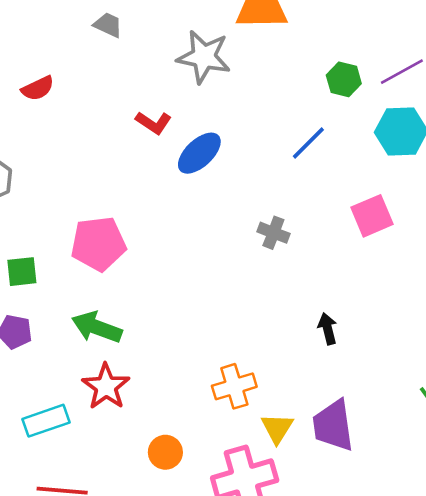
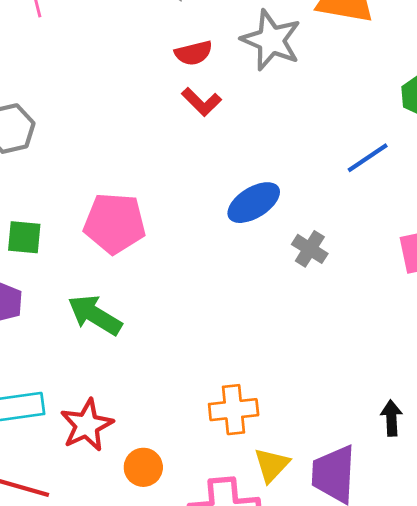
red semicircle: (38, 88) -> (194, 53), moved
blue ellipse: (199, 153) -> (254, 203), moved
black arrow: (328, 329) -> (391, 418), moved
red star: (106, 387) -> (87, 425), moved

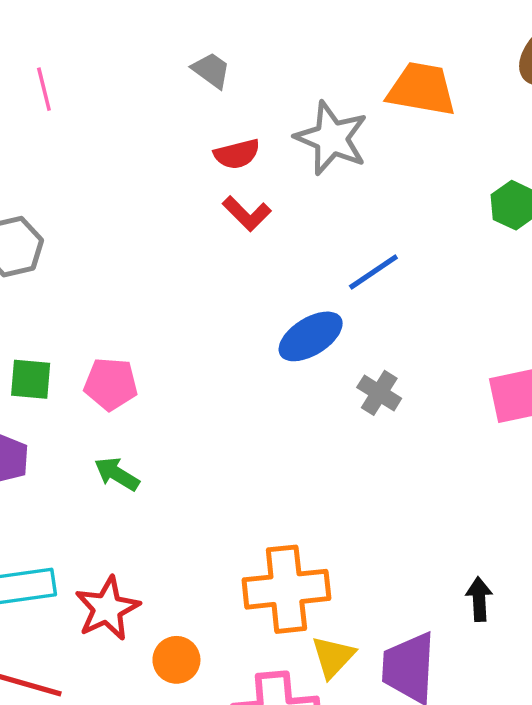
blue line: (368, 158) -> (373, 272), moved
pink pentagon: (115, 223) -> (111, 384), moved, size x0.7
green arrow: (95, 315) -> (117, 474), size x0.7
orange cross: (234, 410) -> (286, 589), size x1.4

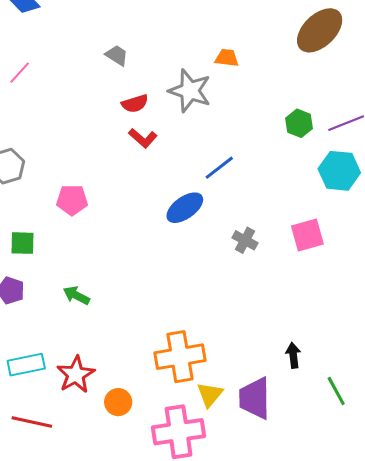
pink line: (44, 89) -> (20, 73), turned 60
orange trapezoid: (422, 89) -> (227, 58), moved, size x0.6
pink pentagon: (111, 384) -> (72, 200), moved
gray cross: (379, 393) -> (245, 240), moved

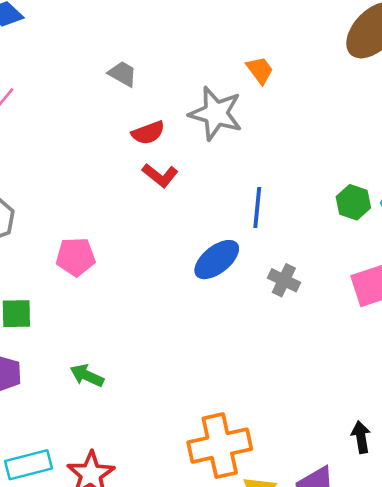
orange trapezoid: (227, 58) -> (260, 70), turned 50
green hexagon: (299, 123) -> (353, 202), moved
blue line: (219, 168) -> (257, 208), turned -44
gray cross: (245, 240) -> (284, 280), moved

